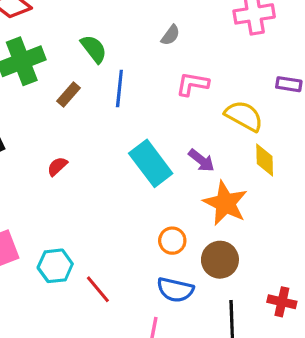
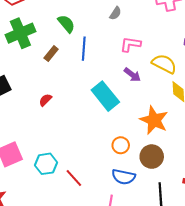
purple arrow: (201, 160) -> (132, 75), moved

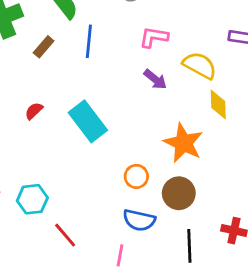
cyan rectangle: (105, 96) -> (88, 121), moved
red line: (74, 178) -> (65, 235), moved

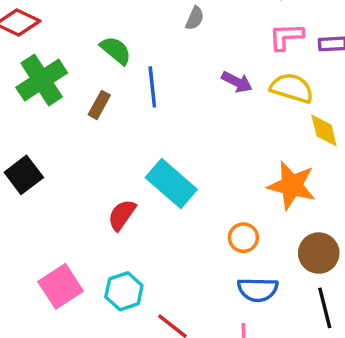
pink L-shape: (154, 37) -> (286, 37), moved
purple arrow: (155, 79) -> (237, 82), moved
red semicircle: (34, 111) -> (122, 215), moved, size x1.4
brown circle: (179, 193) -> (319, 253), moved

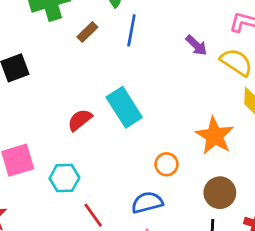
blue semicircle: (258, 290) -> (147, 203), moved, turned 148

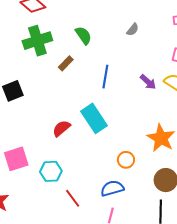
blue line: (131, 30) -> (105, 77), moved
purple arrow: (196, 45) -> (148, 82), moved

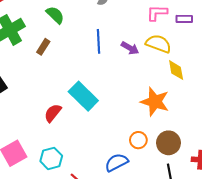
blue line: (105, 77) -> (98, 41), moved
orange circle: (126, 160) -> (138, 140), moved

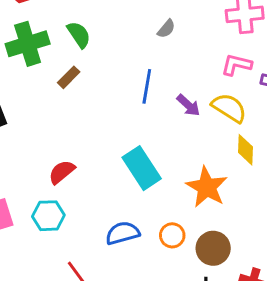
green semicircle: (55, 15) -> (79, 35), moved
cyan rectangle: (83, 96) -> (142, 168), moved
cyan hexagon: (51, 158) -> (48, 216), moved
blue semicircle: (116, 162) -> (123, 233), moved

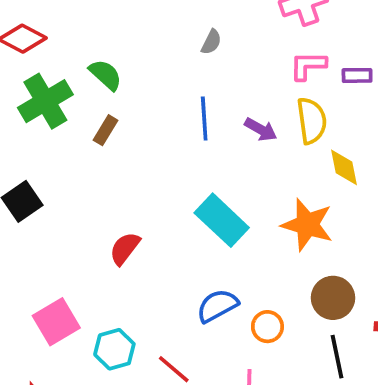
yellow semicircle: (229, 108) -> (312, 121), turned 63
cyan hexagon: (48, 216) -> (114, 349), moved
orange circle: (172, 235) -> (267, 327), moved

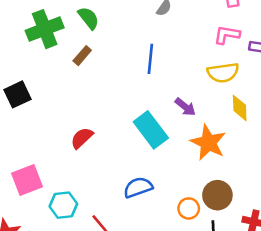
yellow semicircle: (312, 121) -> (223, 73), turned 80
purple arrow: (261, 129) -> (185, 107), moved
orange circle: (267, 327) -> (189, 208), moved

